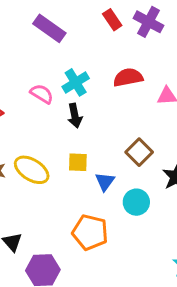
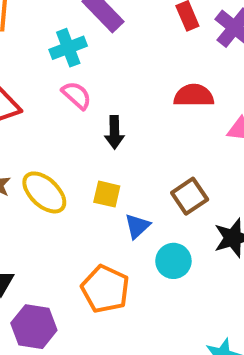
cyan cross: (76, 82) -> (68, 48), moved

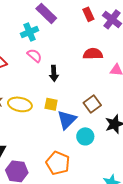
yellow ellipse: (44, 192) -> (20, 104), turned -30
blue triangle: (137, 226) -> (67, 120), size x1.5
orange pentagon: (105, 289) -> (58, 163), moved

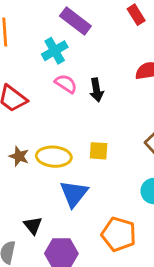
black arrow: (54, 73) -> (97, 90), moved
blue triangle: (67, 120) -> (74, 194), moved

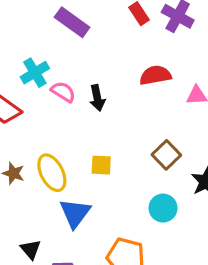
cyan cross: (55, 51) -> (35, 73), moved
yellow ellipse: (54, 157) -> (52, 173), turned 60

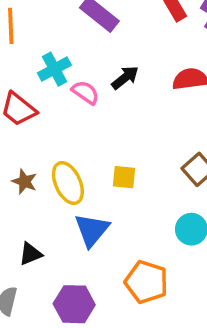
black arrow: (97, 98) -> (125, 78), moved, turned -120
black triangle: (31, 249) -> (30, 254), moved, turned 45

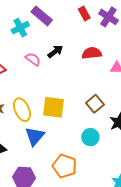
cyan cross: (54, 69) -> (20, 28), moved
yellow square: (124, 177) -> (53, 107), size x1.6

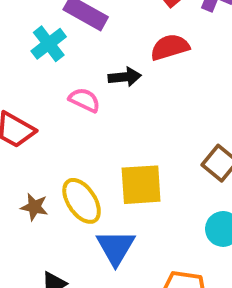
black arrow: (55, 52) -> (125, 77), turned 42
red semicircle: (92, 53) -> (170, 47), moved

